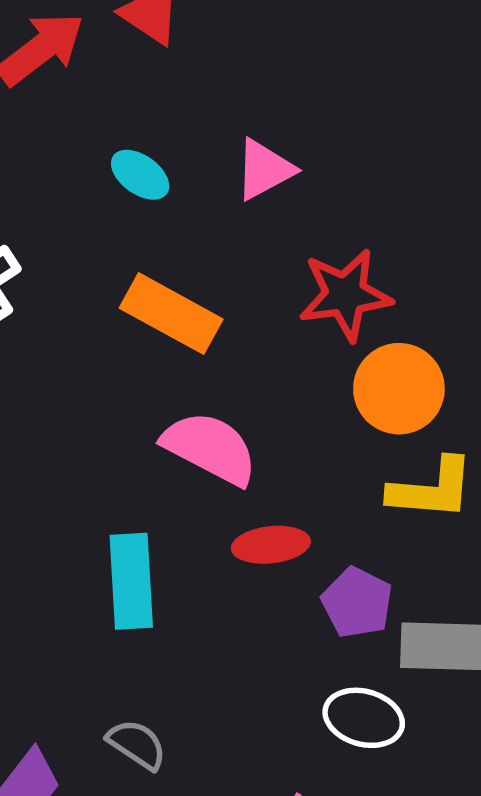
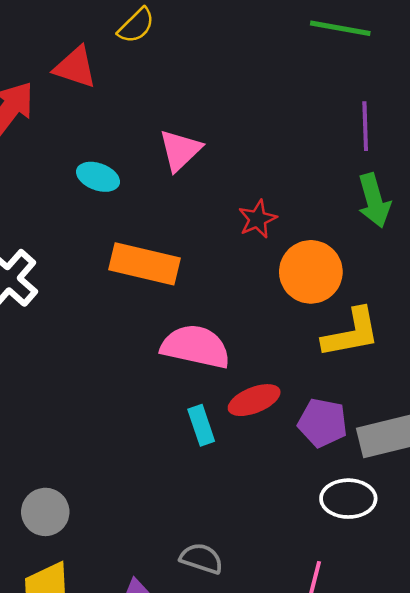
red star: (345, 295) -> (257, 219), size x0.6
cyan rectangle: (131, 581) -> (201, 425), moved, size x0.6

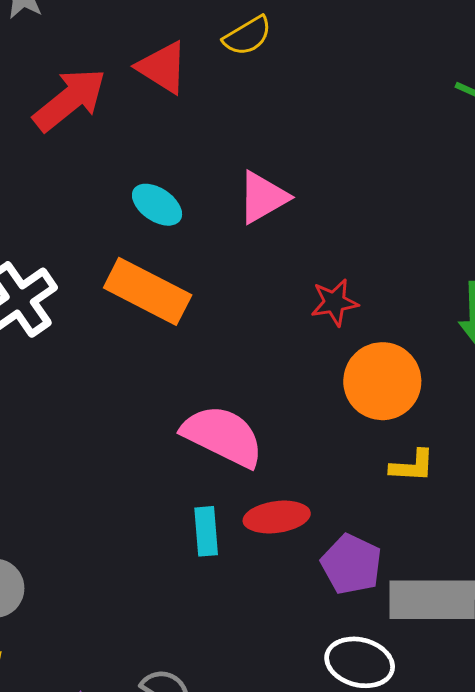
orange rectangle: (145, 264) -> (148, 291), moved
yellow L-shape: (351, 333) -> (412, 466), size x0.6

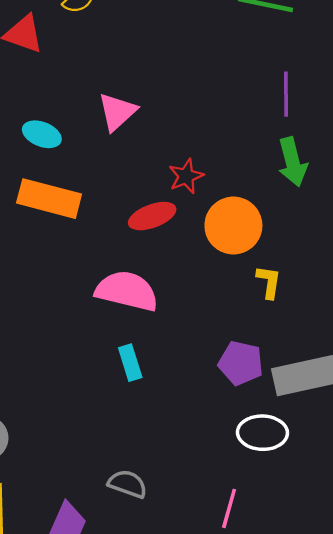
yellow L-shape: (412, 466) -> (269, 282), turned -72
red ellipse: (277, 517) -> (152, 216), moved

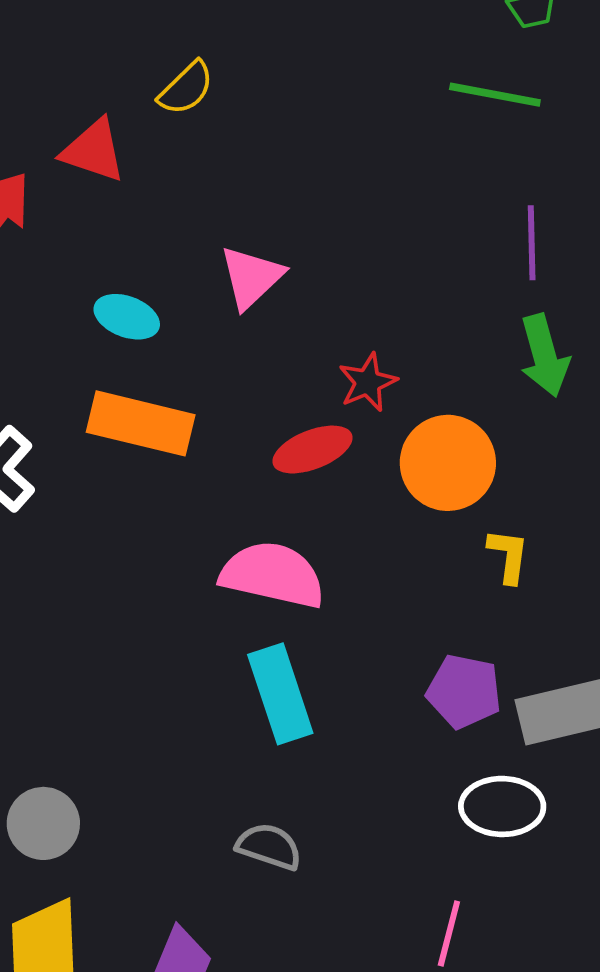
cyan rectangle: (130, 363) -> (280, 694), size x1.6
gray semicircle: (128, 484) -> (269, 846), moved

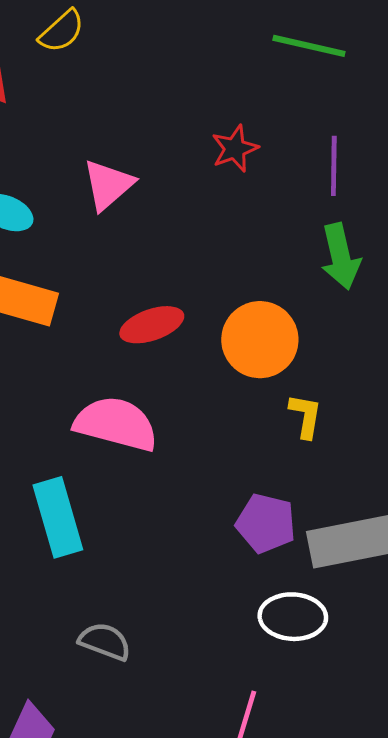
red star: (368, 382) -> (235, 149), moved
cyan rectangle: (280, 694) -> (58, 517), moved

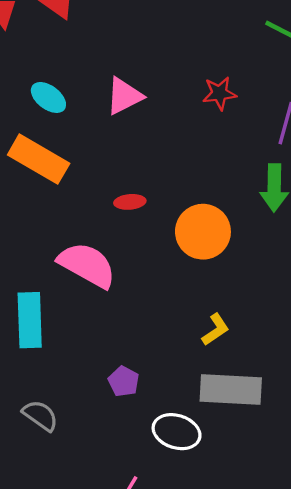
red ellipse: (152, 325) -> (130, 202), size x0.7
yellow L-shape: (306, 416) -> (215, 330), moved, turned 32
purple pentagon: (266, 523) -> (124, 381), moved, size x0.7

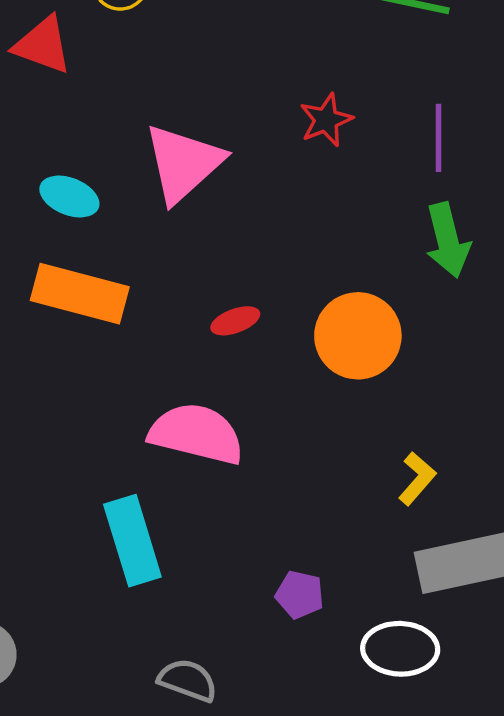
pink triangle: (124, 96) -> (183, 163), size x1.4

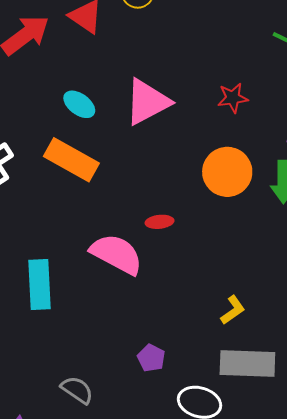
red ellipse: (235, 321) -> (160, 222), moved
orange circle: (358, 336) -> (227, 172), moved
cyan rectangle: (132, 541) -> (39, 285), moved

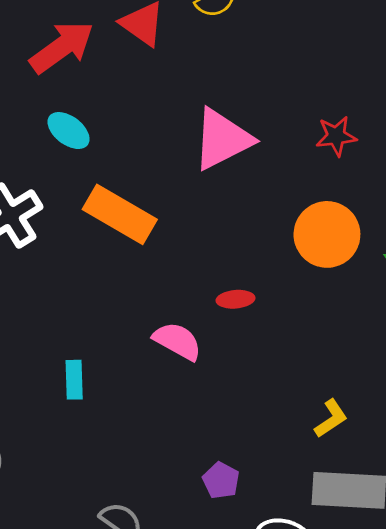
cyan ellipse: (79, 104) -> (69, 131), moved
pink semicircle: (117, 254) -> (177, 341), size x0.7
cyan rectangle: (39, 285) -> (74, 380), size x0.6

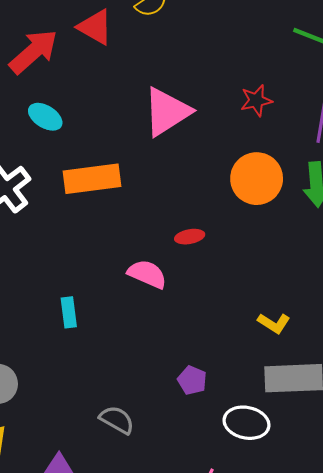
orange rectangle: (120, 214) -> (92, 179), turned -32
yellow L-shape: (331, 419) -> (274, 323), turned 72

